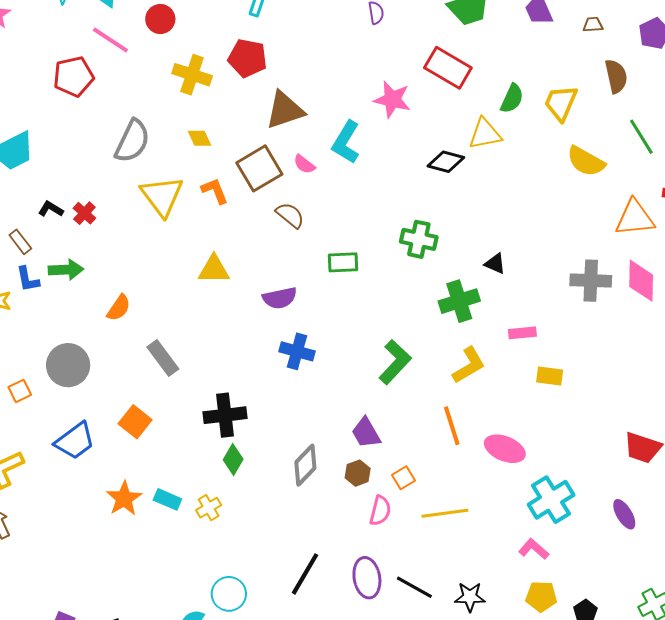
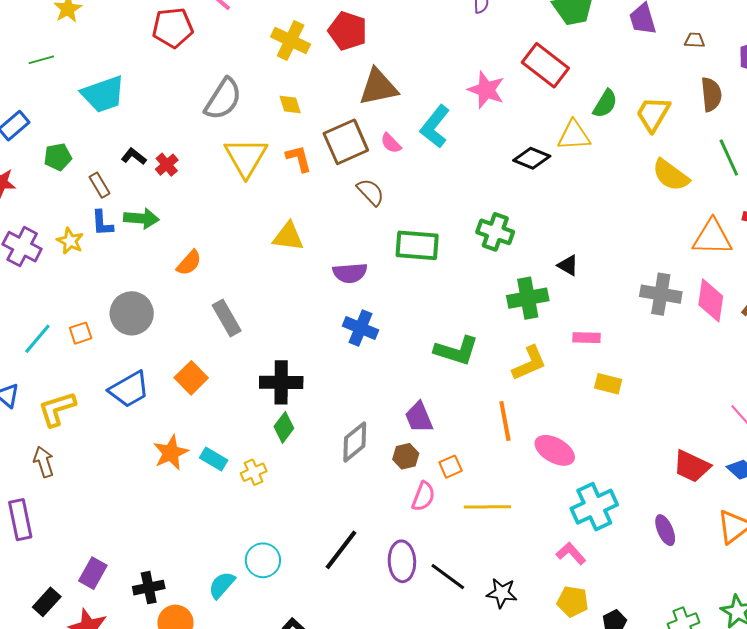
green rectangle: (343, 262) -> (417, 245), size x1.4
green L-shape: (395, 362) -> (456, 351), turned 57

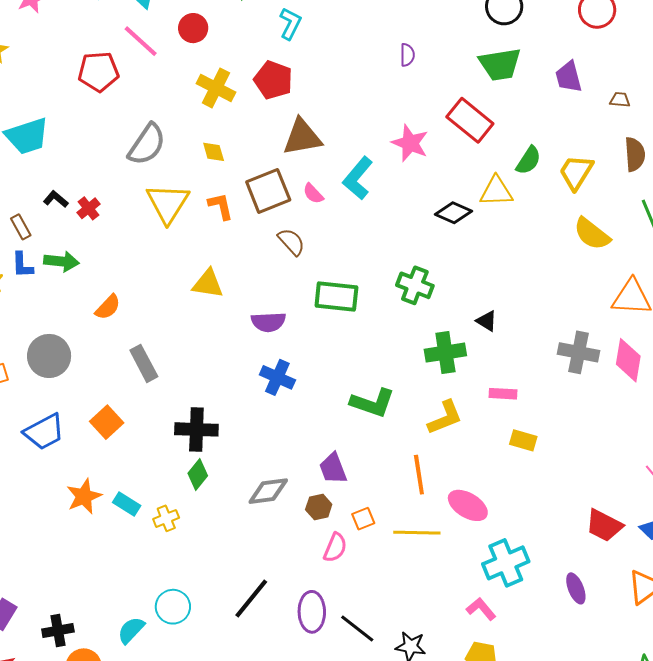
gray diamond: (355, 442) -> (268, 491), turned 30
yellow line: (487, 507) -> (417, 533), moved

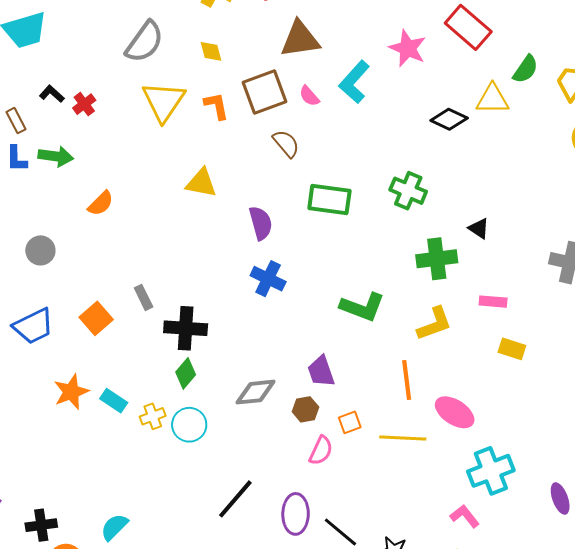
purple semicircle: (268, 322) -> (261, 223), turned -104
gray circle: (49, 356) -> (40, 250), size x0.7
gray rectangle: (144, 363) -> (144, 297), moved, size x0.7
cyan circle: (173, 607) -> (189, 425), moved

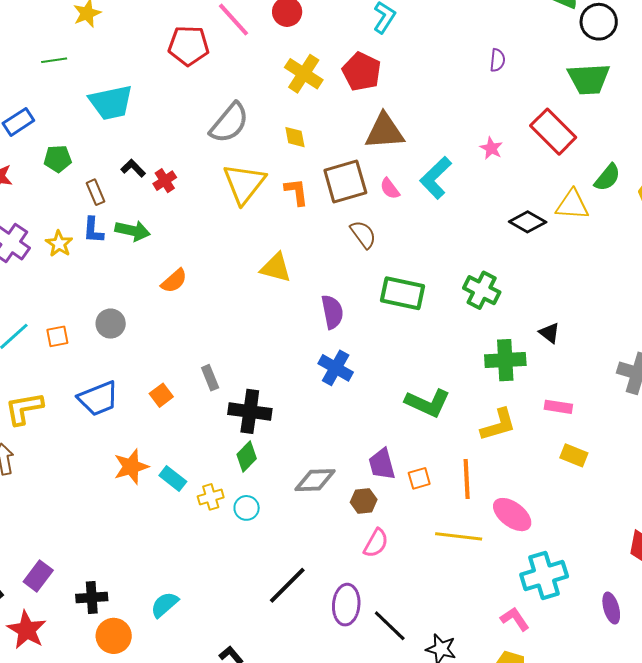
pink star: (408, 48) -> (491, 148), size x0.6
orange square: (96, 318) -> (161, 395), size x0.7
orange square: (350, 422) -> (419, 478), moved
cyan circle: (189, 425) -> (247, 508), size x0.7

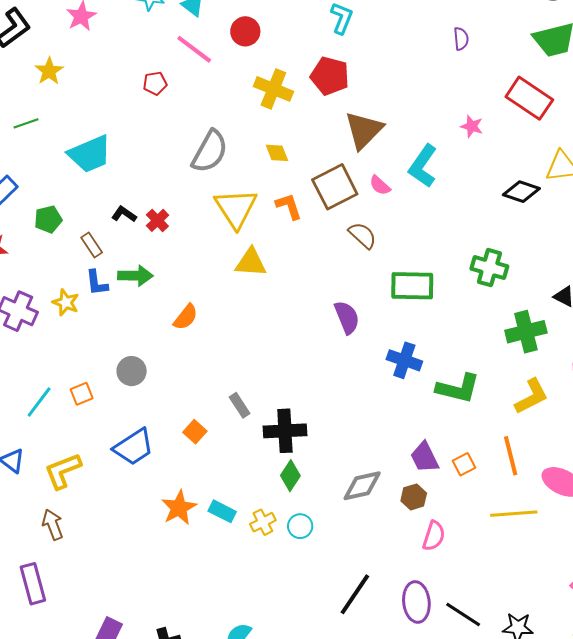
red pentagon: (189, 46) -> (155, 83), size x0.6
brown triangle: (385, 131) -> (364, 130), turned -30
yellow triangle: (276, 268) -> (251, 262), moved
blue cross: (336, 368) -> (404, 360), moved

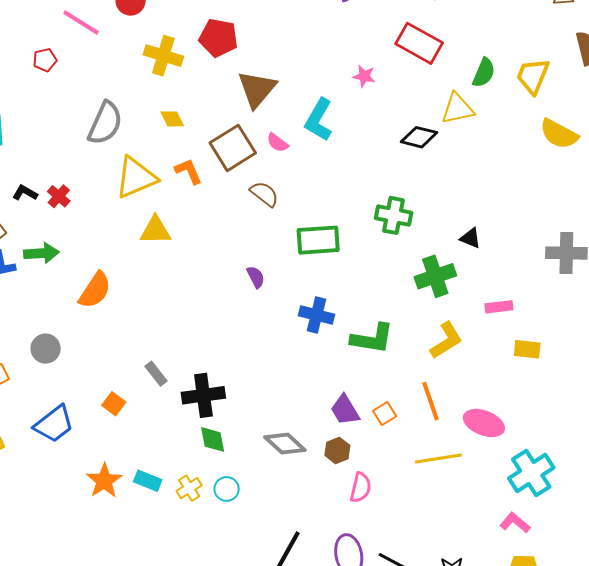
yellow triangle: (236, 208) -> (136, 177), turned 45
orange semicircle: (186, 317) -> (95, 290), size x1.4
purple semicircle: (347, 317) -> (256, 277), size x0.7
green diamond: (290, 476) -> (213, 439), turned -40
gray diamond: (362, 486) -> (285, 444), turned 60

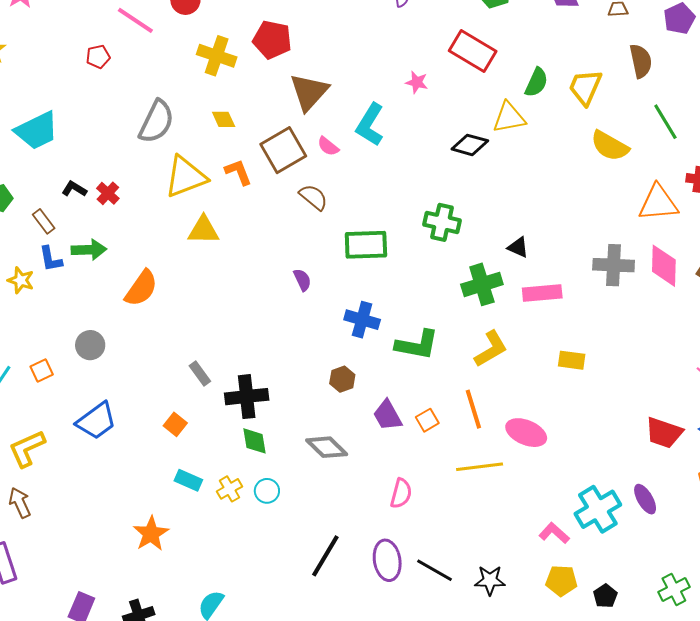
pink rectangle: (499, 307) -> (542, 293), moved, size x1.4
orange square: (114, 404) -> (175, 424), moved
brown hexagon: (337, 450) -> (342, 379), moved
cyan cross: (531, 473) -> (598, 509), moved
orange star: (104, 481) -> (151, 534), moved

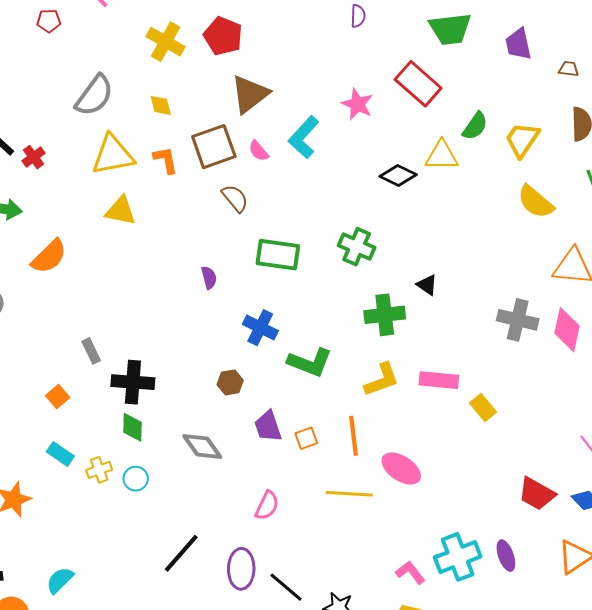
pink star: (417, 82) -> (357, 104), size x1.4
pink rectangle: (542, 293) -> (439, 380), moved
yellow rectangle: (572, 360) -> (483, 407), moved, turned 32

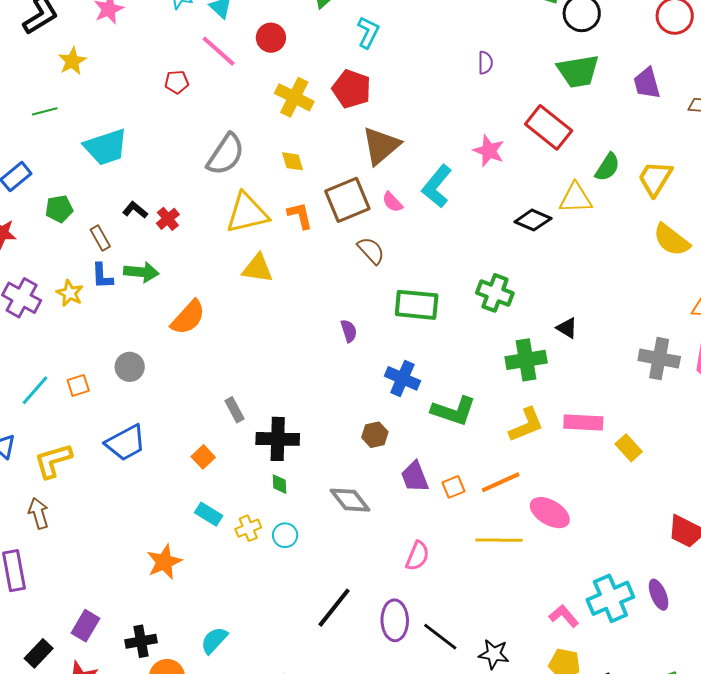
green diamond: (133, 427) -> (279, 484), size x0.7
orange line: (353, 436) -> (501, 482), turned 75

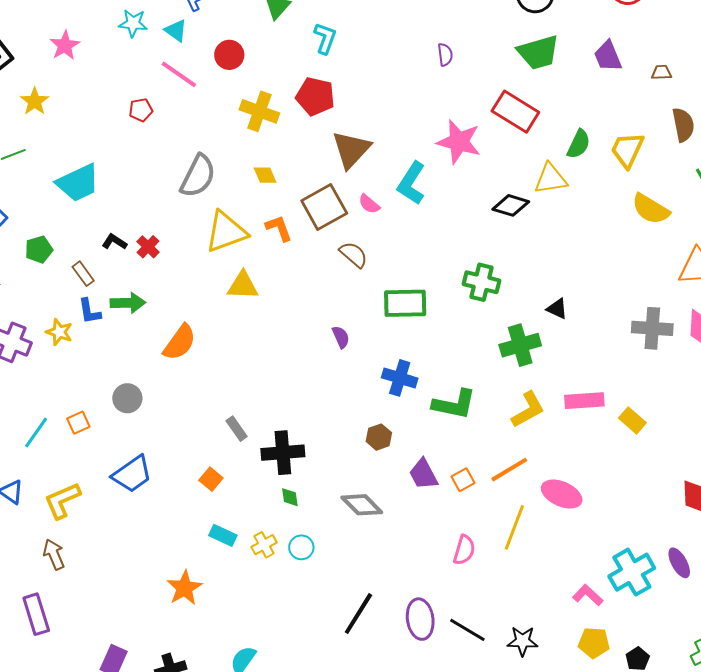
pink star: (489, 151) -> (459, 142), size x1.4
yellow line: (499, 540) -> (514, 527), turned -63
pink semicircle: (418, 556) -> (464, 550), moved

